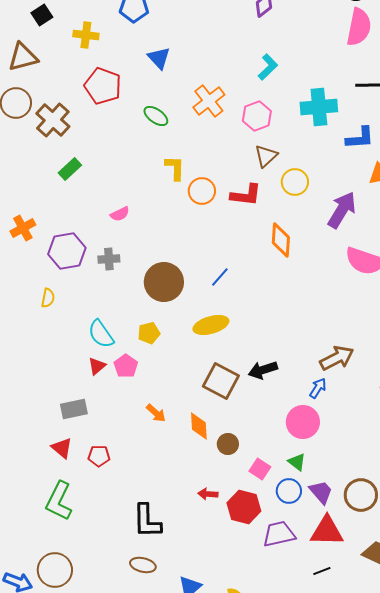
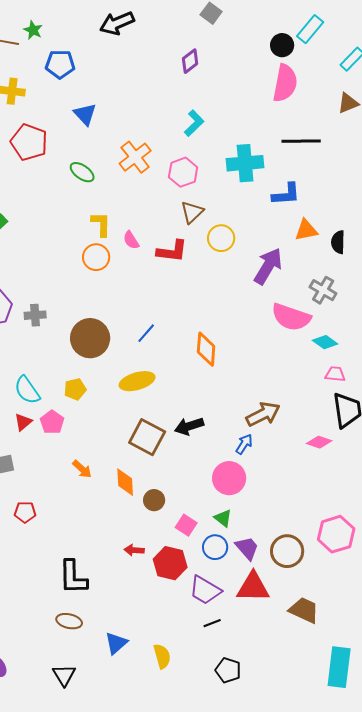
orange circle: (202, 191) -> (96, 257), moved
pink semicircle: (120, 214) -> (131, 240), moved, turned 84
orange diamond: (281, 240) -> (206, 349), moved
purple trapezoid: (279, 534) -> (205, 590), turned -136
black line: (322, 571) -> (212, 623), moved

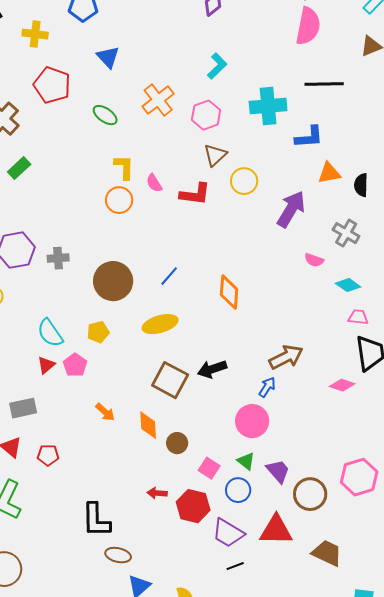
pink semicircle: (291, 317) -> (314, 260), size x0.5
purple trapezoid: (247, 548) -> (278, 471), moved
brown ellipse: (69, 621) -> (118, 555), moved

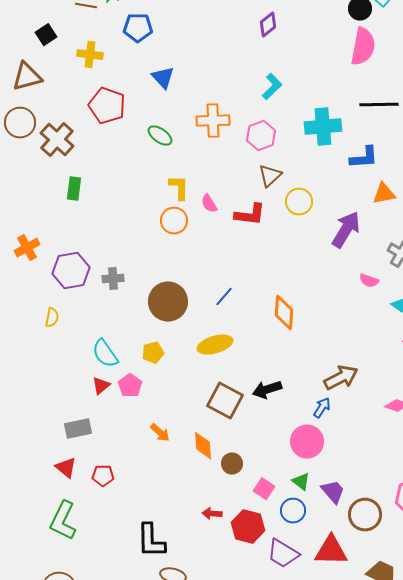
orange cross: (158, 100) -> (213, 121), turned 36
green rectangle: (19, 168) -> (74, 189), turned -40

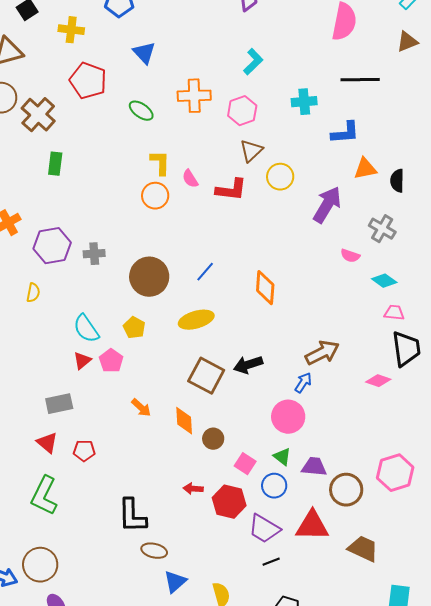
cyan cross: (323, 127) -> (304, 102), size x0.7
yellow pentagon: (153, 353) -> (134, 328), turned -30
purple trapezoid: (333, 492) -> (314, 467), turned -44

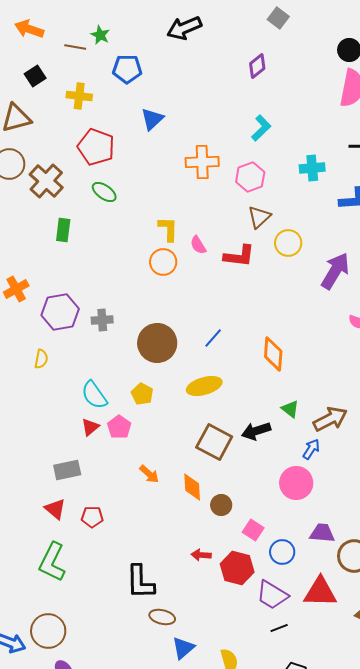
blue triangle: (144, 53) -> (152, 119), turned 30
green ellipse: (141, 111) -> (104, 192), moved
green triangle: (282, 457) -> (290, 409), moved

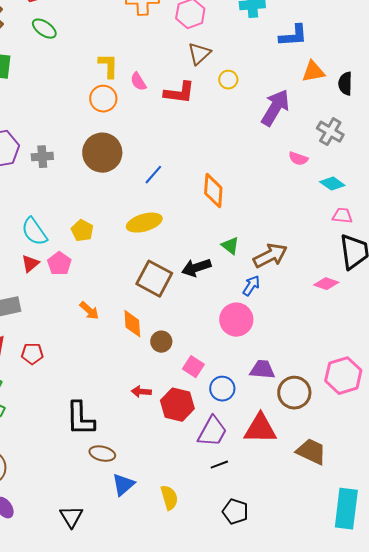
yellow circle: (288, 243) -> (228, 80), size x0.7
brown circle: (157, 343) -> (102, 153), moved
purple trapezoid: (272, 595) -> (212, 432), turned -92

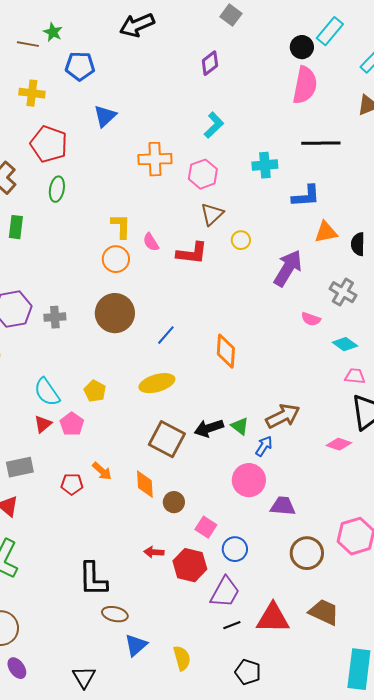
green ellipse: (44, 29) -> (57, 189), turned 65
green triangle: (230, 246) -> (240, 426), moved
red pentagon: (32, 354) -> (72, 484), moved
purple trapezoid: (262, 370) -> (283, 506), moved
red triangle: (260, 429) -> (273, 618), moved

